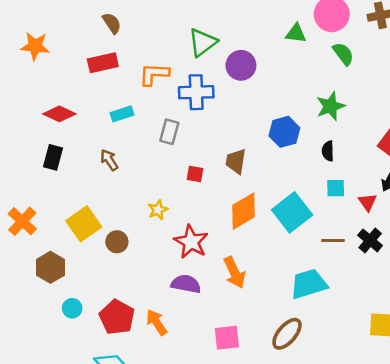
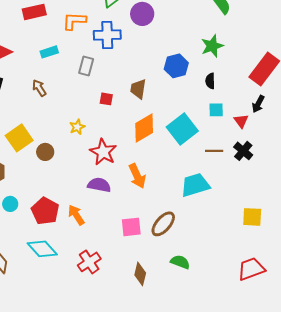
brown ellipse: (287, 334) -> (163, 224), moved

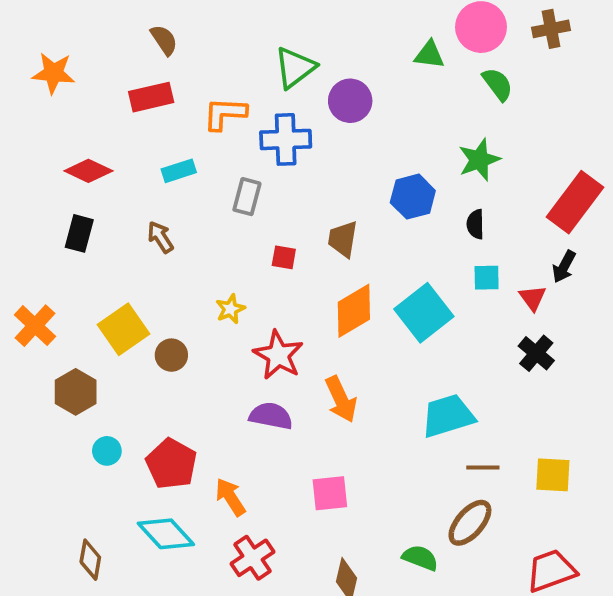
brown line: (214, 151) -> (483, 467), moved
orange arrow: (76, 215) -> (230, 497), moved
brown ellipse: (163, 224) -> (470, 523), moved

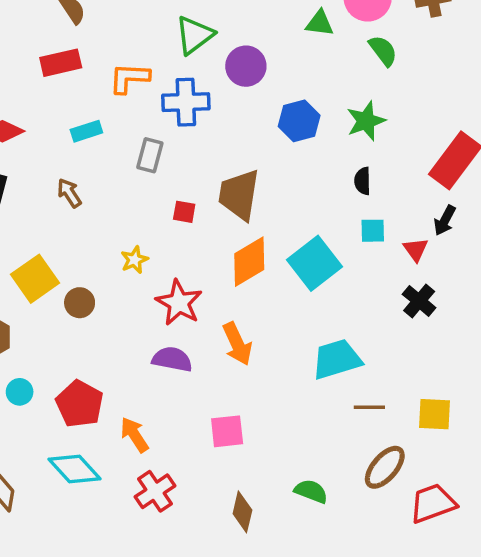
blue hexagon: (413, 197) -> (299, 121), moved
brown trapezoid: (343, 239) -> (239, 195), size x1.5
brown ellipse: (470, 523) -> (385, 467), moved

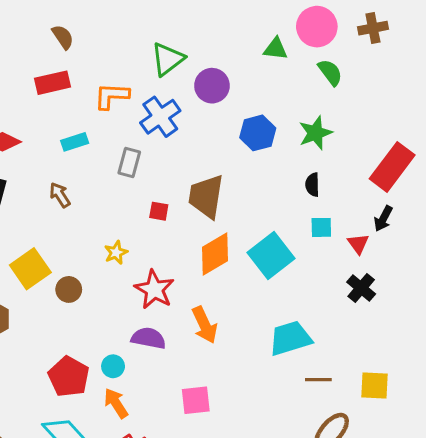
blue cross: (186, 102) -> (160, 117), turned -33
cyan circle: (20, 392) -> (113, 366), moved

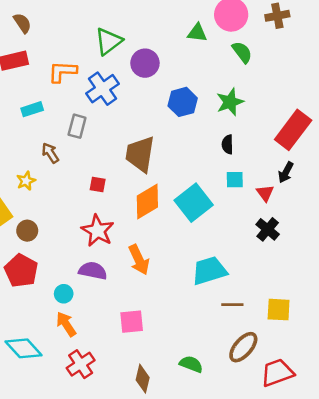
brown arrow: (60, 195) -> (50, 153), moved
red square: (159, 211) -> (98, 184), moved
yellow star: (116, 253) -> (26, 181), moved
red pentagon: (69, 377) -> (21, 271), moved

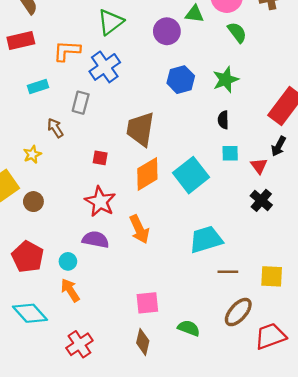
purple circle: (145, 63) -> (167, 31), moved
red pentagon: (21, 271) -> (28, 257), moved
pink square: (132, 322) -> (147, 303), moved
red cross: (81, 364) -> (79, 344), moved

